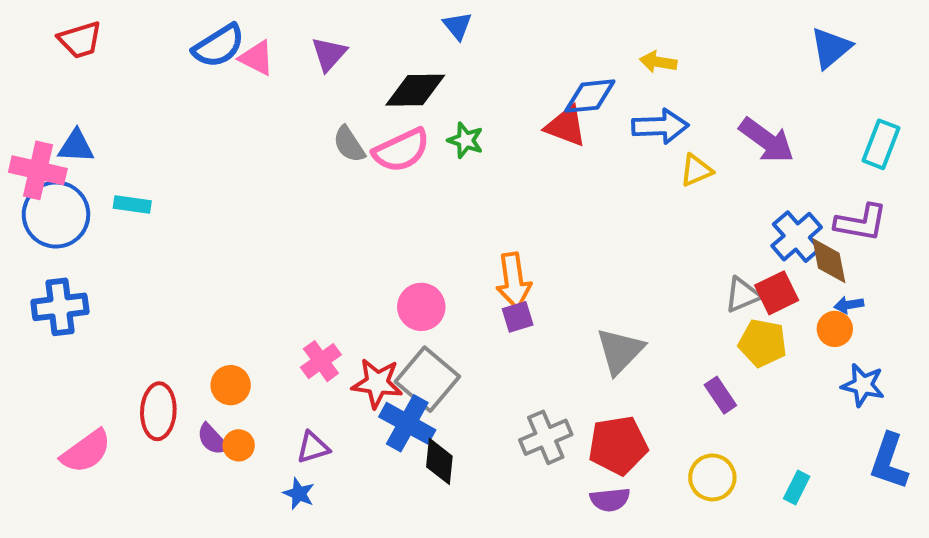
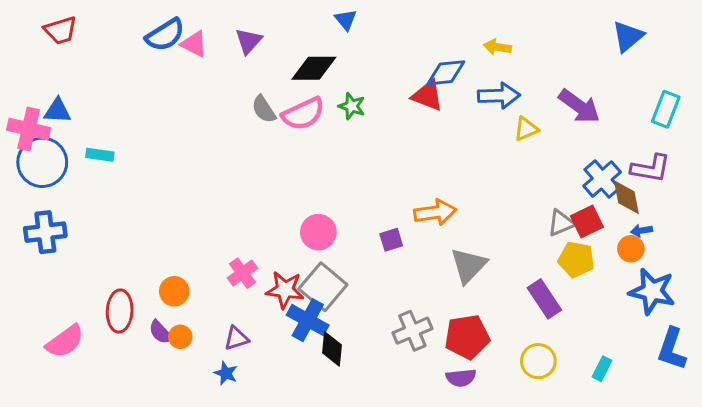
orange arrow: (514, 281) -> (435, 212), moved, turned -90
blue star: (863, 385) -> (652, 291), size x1.4
purple rectangle: (720, 395) -> (544, 299), size x1.4

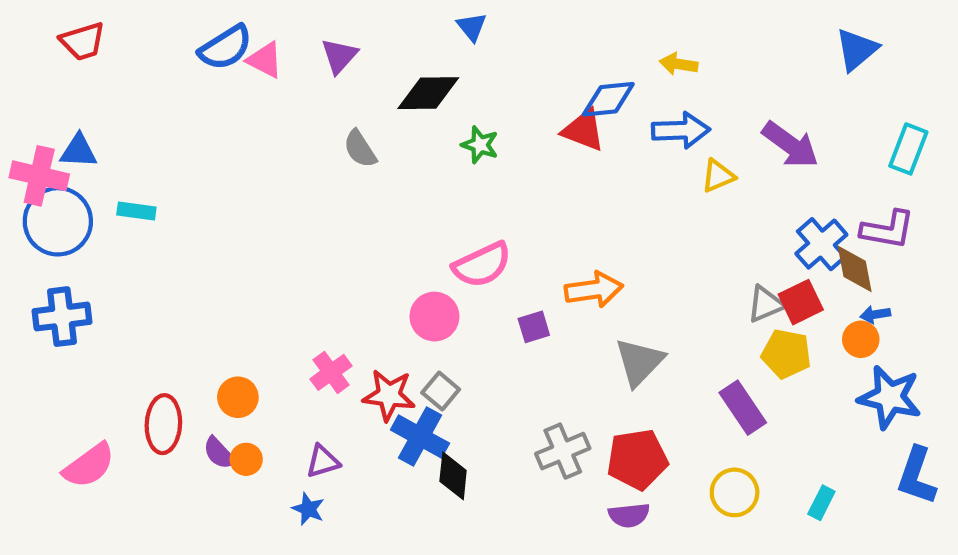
pink semicircle: (303, 114) -> (482, 265), moved
gray square: (323, 287) -> (441, 391), size x0.6

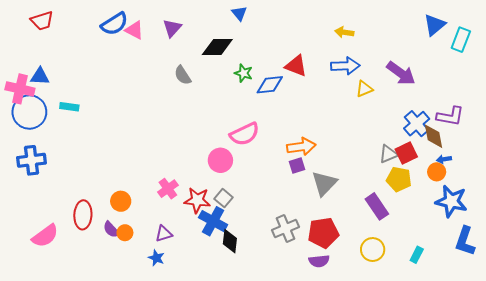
blue diamond: (608, 99) -> (270, 85), moved
cyan rectangle: (908, 149) -> (461, 40), moved
purple square: (534, 327) -> (297, 166), moved

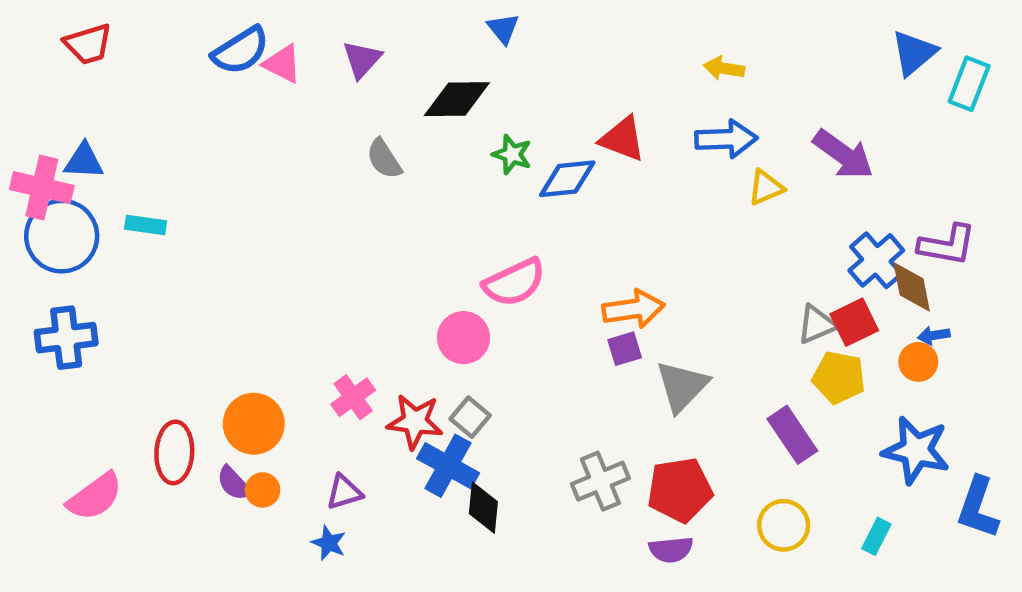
orange circle: (121, 201) -> (254, 424), size x1.4
blue star: (451, 201) -> (916, 450), moved

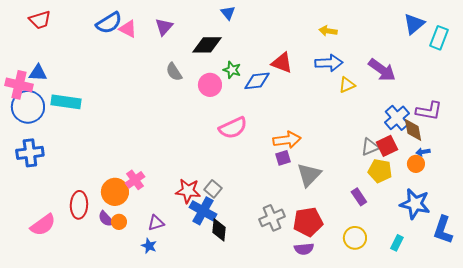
cyan rectangle: (146, 225) -> (66, 102), size x1.6
pink circle: (463, 338) -> (210, 85), moved
pink cross: (353, 397) -> (135, 180), moved
purple rectangle: (792, 435) -> (359, 197), size x0.7

